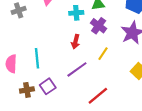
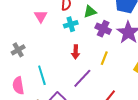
gray cross: (19, 10) -> (18, 50), moved
purple cross: (99, 26) -> (103, 29), moved

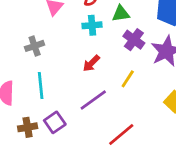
gray cross: (18, 50) -> (35, 46), moved
red arrow: (76, 52) -> (91, 63), turned 32

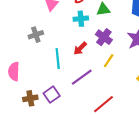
purple cross: (134, 40) -> (104, 37), moved
cyan line: (41, 85) -> (58, 59), moved

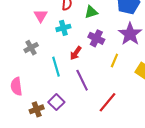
cyan cross: (81, 19) -> (63, 28), moved
yellow line: (109, 61) -> (114, 60), moved
purple line: (82, 77) -> (82, 80), turned -70

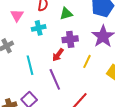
purple cross: (96, 38) -> (70, 39), turned -35
red arrow: (76, 53) -> (58, 55), moved

